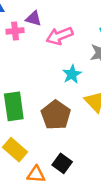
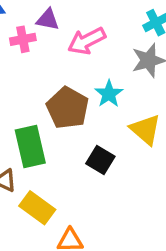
brown pentagon: (56, 115) -> (68, 108), moved
black square: (62, 163) -> (100, 160), moved

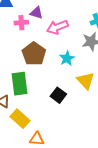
brown pentagon: (68, 108) -> (34, 54), moved

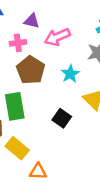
pink cross: (21, 23) -> (18, 43), moved

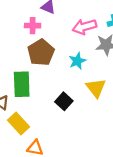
pink arrow: (57, 37) -> (84, 27), moved

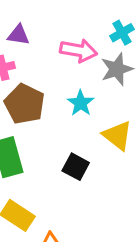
pink arrow: (84, 27) -> (78, 51), turned -140

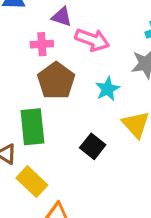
pink arrow: (78, 51) -> (92, 40), moved

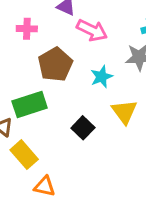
pink cross: (42, 44) -> (27, 29), moved
green rectangle: (32, 127) -> (30, 105), turned 72

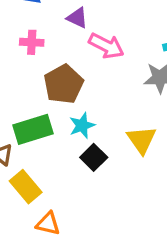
cyan star: (102, 77) -> (82, 125), moved

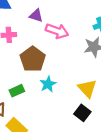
green rectangle: (33, 129) -> (17, 91), size x0.6
black square: (94, 157) -> (82, 113), moved

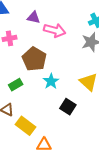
green rectangle: (17, 91) -> (16, 85), moved
black square: (82, 113) -> (68, 107), moved

